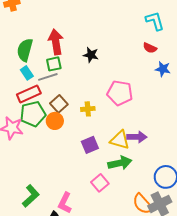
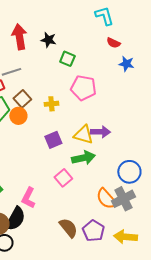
cyan L-shape: (155, 21) -> (104, 16), moved
black star: (91, 55) -> (48, 40), moved
green square: (54, 64) -> (67, 59), moved, turned 35

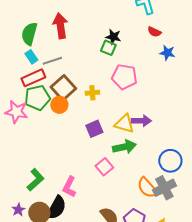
black star: (48, 40) -> (113, 37), moved
brown square: (22, 99) -> (63, 88), size x1.4

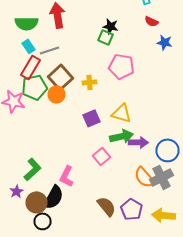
green semicircle: (29, 34) -> (26, 23), turned -105
red rectangle: (33, 78) -> (30, 67), turned -35
purple arrow: (141, 121) -> (138, 142), moved
purple star: (18, 210) -> (16, 191), moved

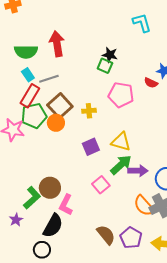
red semicircle: (152, 21) -> (151, 83), moved
green arrow: (122, 136) -> (121, 165), turned -30
brown circle: (36, 202) -> (50, 188), moved

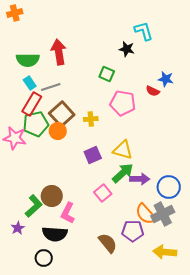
black star: (110, 55) -> (127, 49), moved
black semicircle: (53, 226) -> (55, 234), turned 65
purple pentagon: (131, 238) -> (133, 231), moved, turned -30

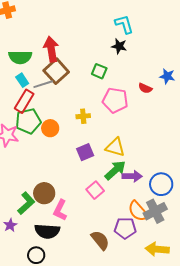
cyan L-shape: (144, 31) -> (124, 24), moved
blue star: (166, 79) -> (167, 76), moved
brown square: (62, 114) -> (56, 71), moved

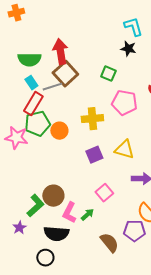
yellow cross: (83, 116) -> (92, 119), size x1.5
green arrow: (115, 170) -> (87, 215), moved, size x0.6

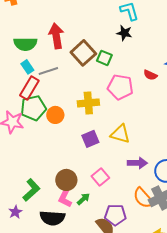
brown square: (65, 74) -> (83, 53), moved
brown circle: (53, 196) -> (66, 180), moved
purple pentagon: (134, 231) -> (115, 215), moved

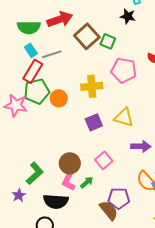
red arrow: (56, 36) -> (60, 19), turned 80

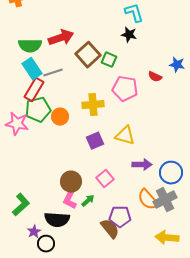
cyan rectangle: (31, 50) -> (32, 69), size x1.5
green L-shape: (35, 173) -> (21, 205), moved
purple star: (19, 195) -> (34, 232), moved

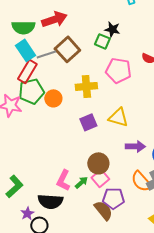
black star: (129, 35) -> (112, 29), moved
brown square: (88, 55) -> (67, 49), moved
pink square: (105, 179) -> (100, 178), moved
brown circle: (71, 182) -> (98, 163), moved

